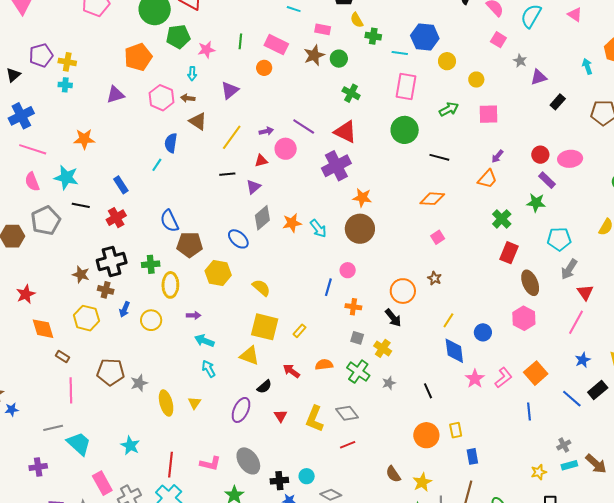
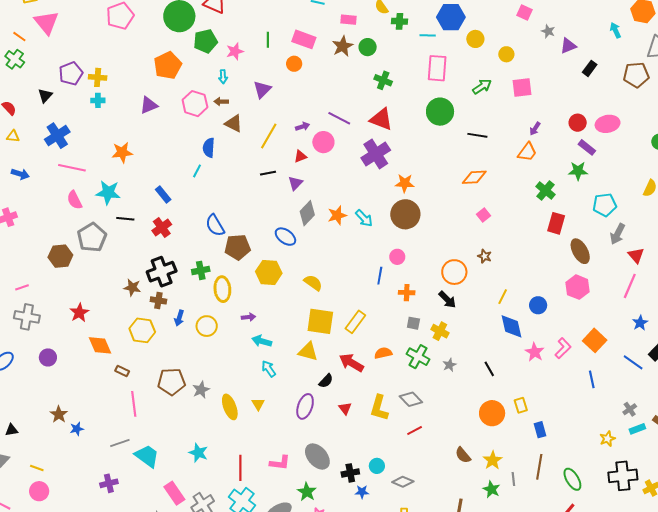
yellow rectangle: (299, 331) -> (355, 322), size x1.6
red arrow: (291, 371) -> (351, 363), size x1.4

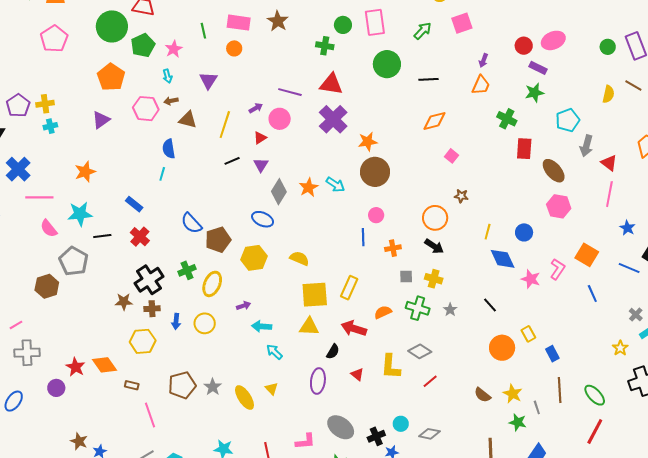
green circle: (368, 47) -> (343, 25), moved
yellow ellipse: (222, 289) -> (212, 284), turned 40
red star: (79, 313) -> (76, 367), moved

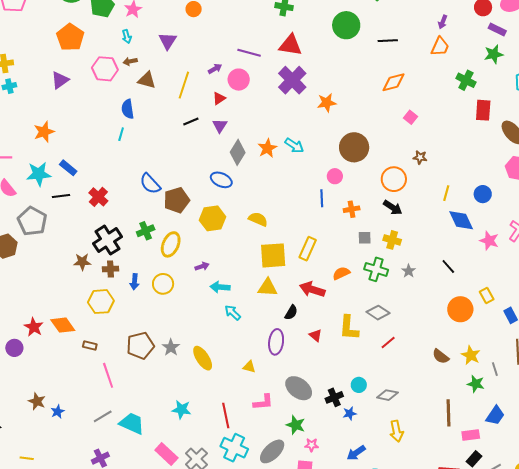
brown circle: (375, 172) -> (354, 147), moved
blue rectangle: (134, 204) -> (68, 168), moved
yellow triangle: (272, 389) -> (249, 367), moved, turned -32

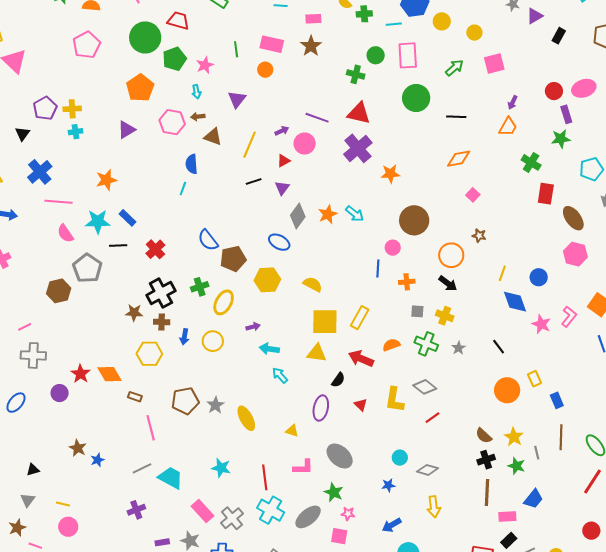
purple rectangle: (497, 30) -> (566, 114), turned 42
black cross: (334, 397) -> (486, 460), moved

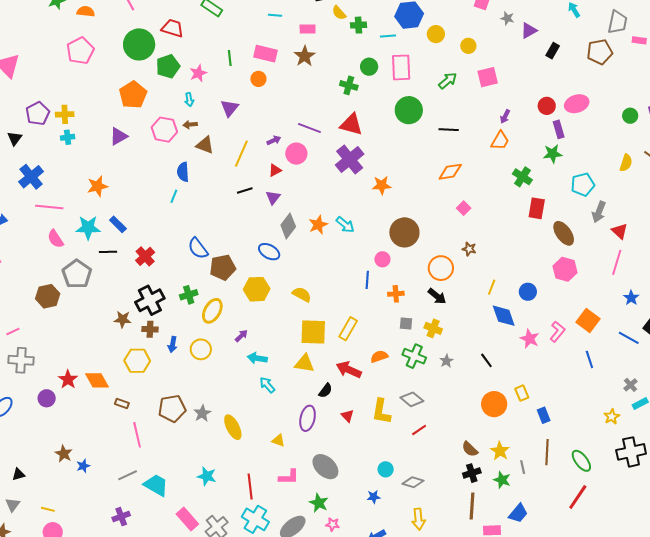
purple arrow: (253, 327) -> (241, 336), turned -32

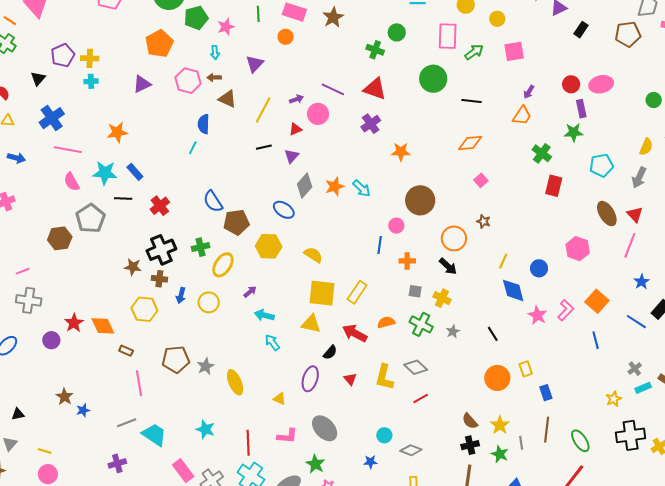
pink rectangle: (401, 67) -> (448, 36), moved
purple cross: (350, 159) -> (371, 124), size x0.7
gray arrow: (599, 212) -> (639, 178), moved
brown ellipse: (564, 233) -> (607, 214), moved

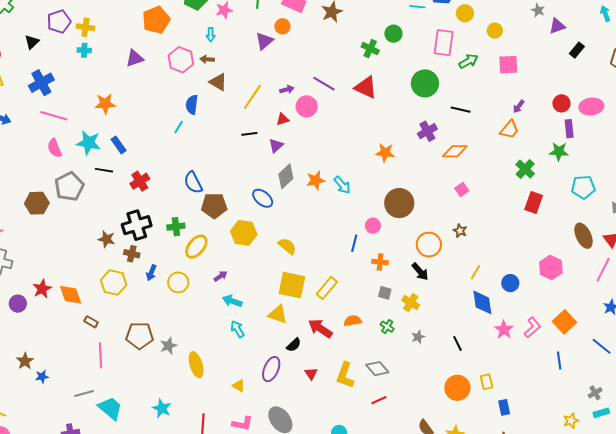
purple triangle: (255, 64) -> (264, 41), moved
purple cross: (371, 124) -> (427, 131), moved
green cross: (421, 324) -> (387, 327), size x0.6

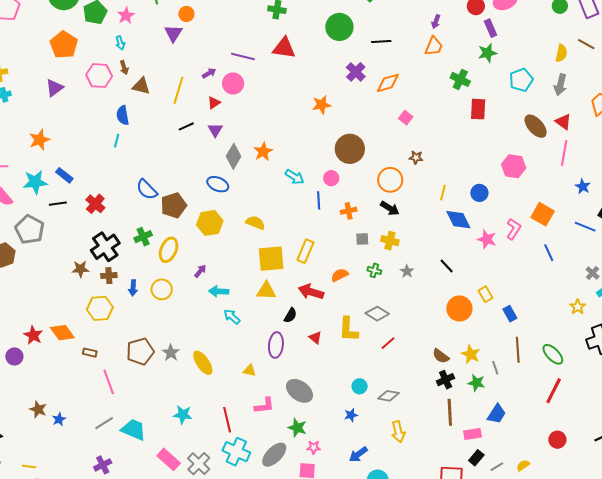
brown arrow: (207, 59) -> (124, 68), turned -96
cyan arrow: (342, 185) -> (295, 177), moved

